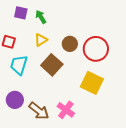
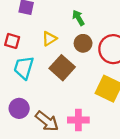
green arrow: (41, 17) -> (78, 18), moved
pink cross: (66, 110) -> (78, 120), turned -36

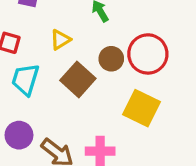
brown circle: (83, 43) -> (111, 59), moved

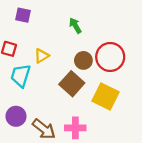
yellow triangle: (60, 40) -> (42, 56), moved
brown square: (78, 79) -> (72, 84), moved

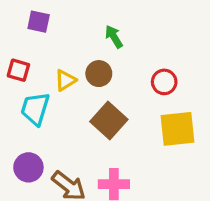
red circle: (110, 57) -> (164, 82), size x0.6
brown circle: (83, 60) -> (99, 74), moved
yellow square: (106, 97) -> (178, 129), moved, turned -32

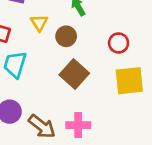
yellow triangle: (65, 80) -> (39, 23), moved, turned -30

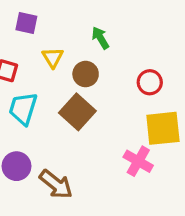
brown square: (74, 74) -> (77, 112), moved
pink cross: (78, 125) -> (138, 161), moved, turned 30

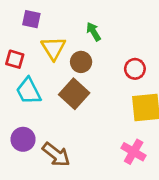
yellow triangle: (53, 58) -> (53, 48), size x1.4
cyan trapezoid: (23, 109) -> (29, 91), turned -44
pink cross: (138, 161) -> (134, 152), moved

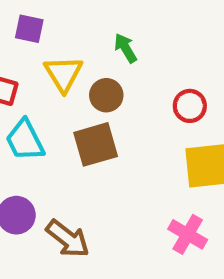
brown square: (74, 94) -> (96, 144), turned 32

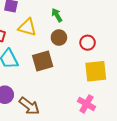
yellow triangle: (63, 74) -> (27, 27), turned -42
brown circle: (106, 95) -> (59, 38), moved

